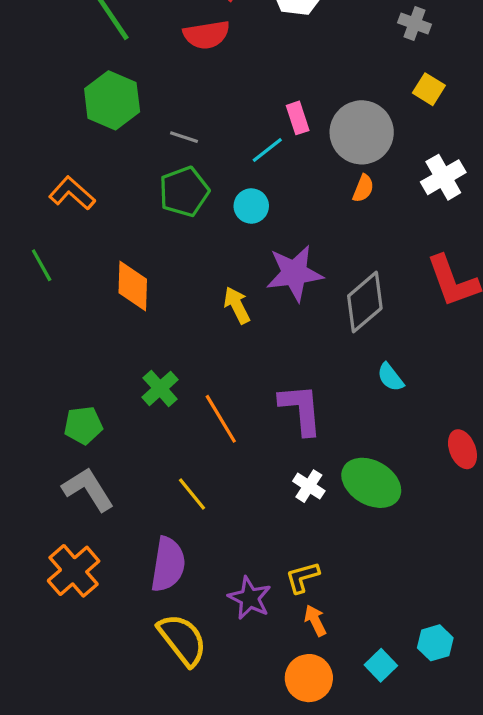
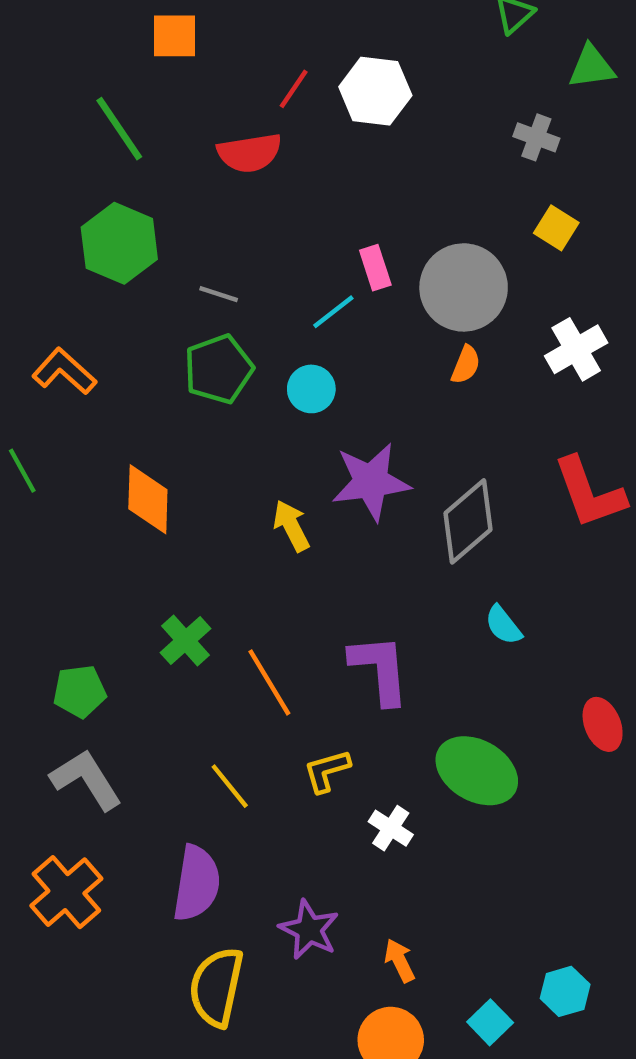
white cross: (309, 486) -> (391, 828), moved
yellow L-shape: (302, 577) -> (327, 771), moved
yellow semicircle: (182, 640) -> (216, 987), turned -130

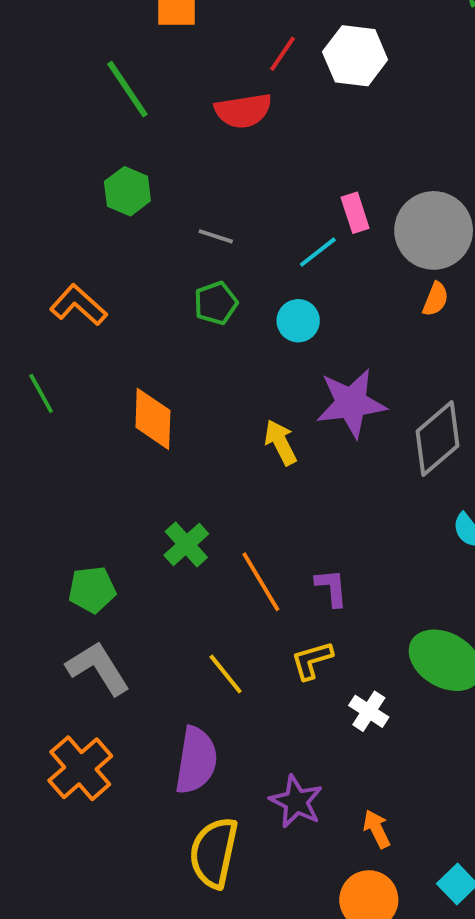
green hexagon: (119, 243) -> (127, 191), size x0.7
green pentagon: (219, 369) -> (216, 303), size x0.7
purple L-shape: (380, 669) -> (332, 588), moved, size x0.6

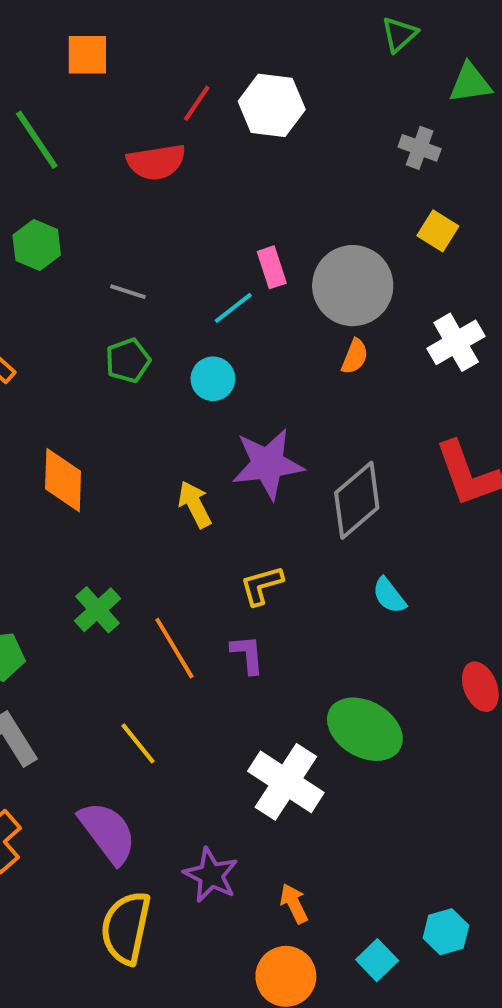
yellow L-shape: (312, 660) -> (262, 585), moved
white cross: (369, 711) -> (286, 782), size x1.8
purple semicircle: (196, 760) -> (108, 833), turned -46

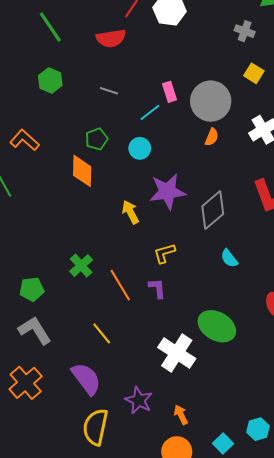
gray line: (128, 292) -> (109, 91), moved
orange diamond: (63, 480) -> (82, 171), moved

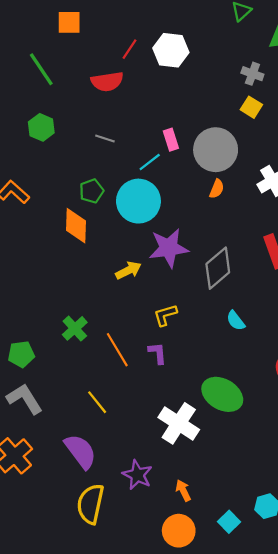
yellow square: (254, 73) -> (251, 107), moved
cyan circle: (140, 148) -> (138, 201), size x1.8
yellow arrow: (130, 212) -> (128, 270), turned 90

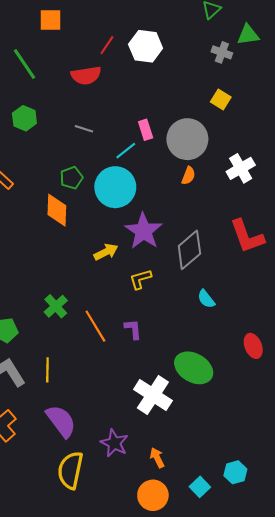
gray cross: (252, 74) -> (222, 52), moved
purple star: (169, 248) -> (144, 231), turned -30
yellow L-shape: (165, 315) -> (140, 279), moved
yellow line: (97, 402) -> (47, 370), moved, turned 40

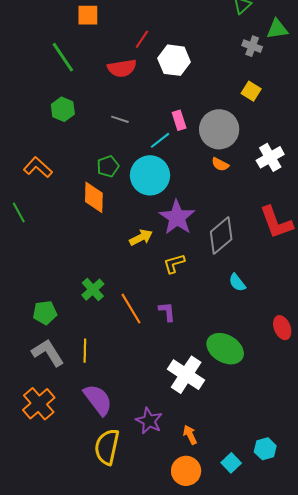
white hexagon: (146, 46) -> (174, 60), moved
orange semicircle: (188, 176) -> (220, 164), turned 96

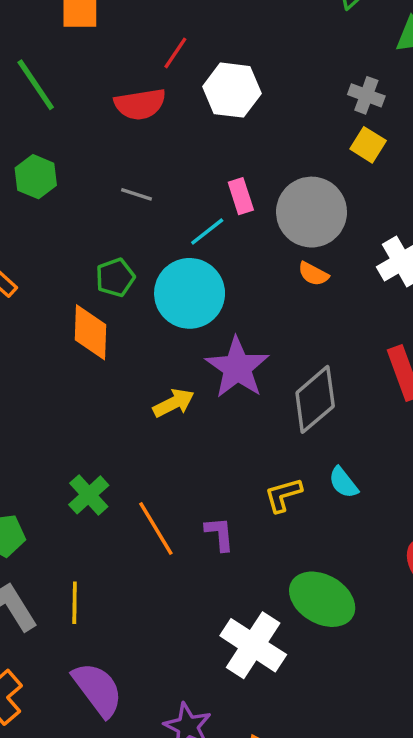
gray cross: (252, 46) -> (366, 95), moved
yellow L-shape: (174, 264) -> (283, 495), moved

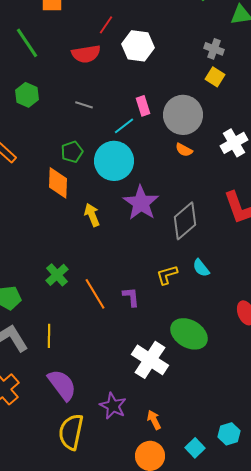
yellow arrow: (174, 403) -> (92, 215), moved, turned -85

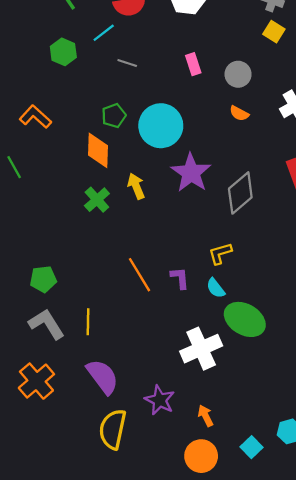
gray circle: (183, 115) -> (238, 74), size x0.6
cyan line: (124, 126) -> (104, 33), moved
cyan semicircle: (201, 268) -> (216, 288), moved
green cross: (57, 275) -> (97, 200), moved
white cross: (150, 360) -> (201, 349), turned 33

